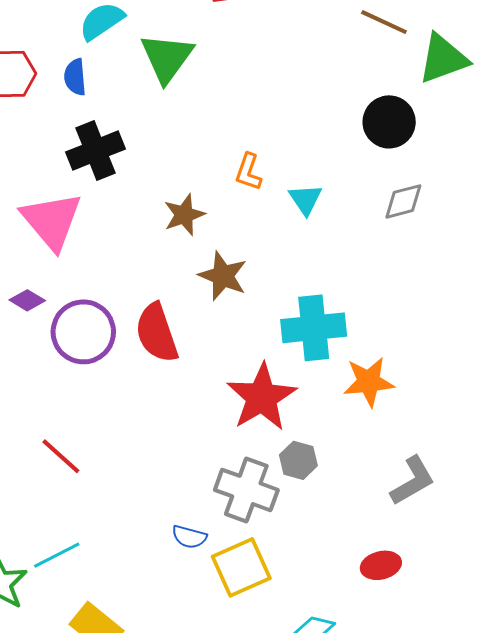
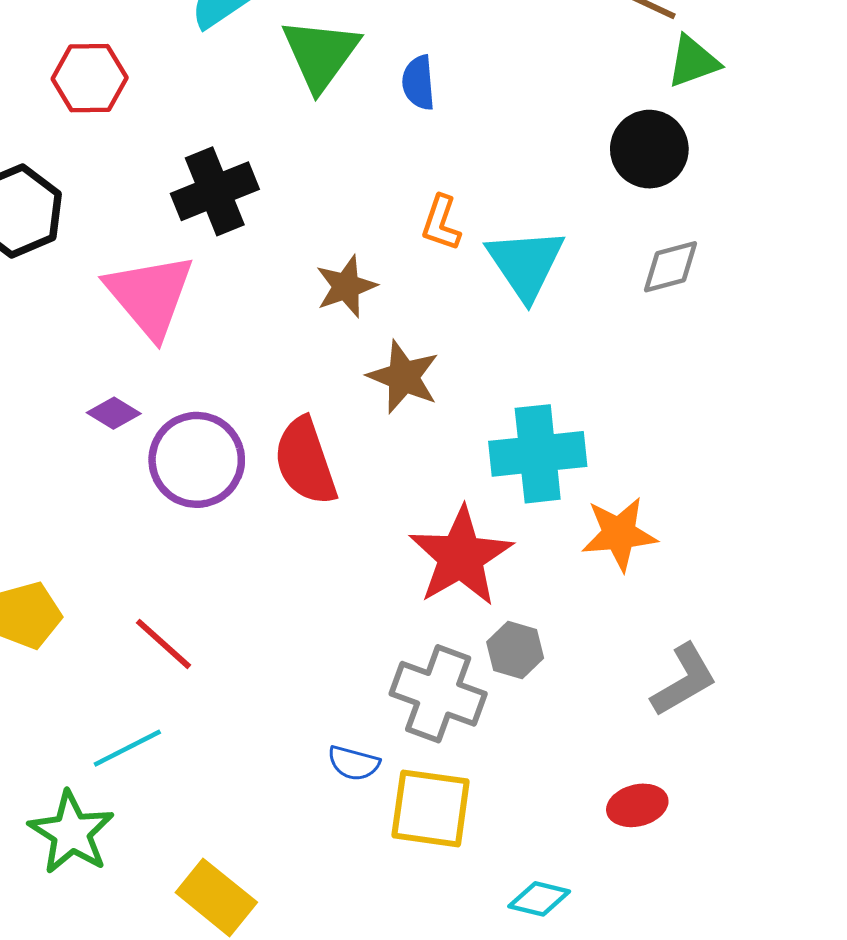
green triangle: (443, 59) -> (693, 62), moved, size x0.7
blue semicircle: (75, 77) -> (418, 83), moved
cyan triangle: (305, 199) -> (526, 264), size x1.6
cyan line: (57, 555) -> (127, 748), moved
yellow square: (241, 567) -> (431, 808), turned 32

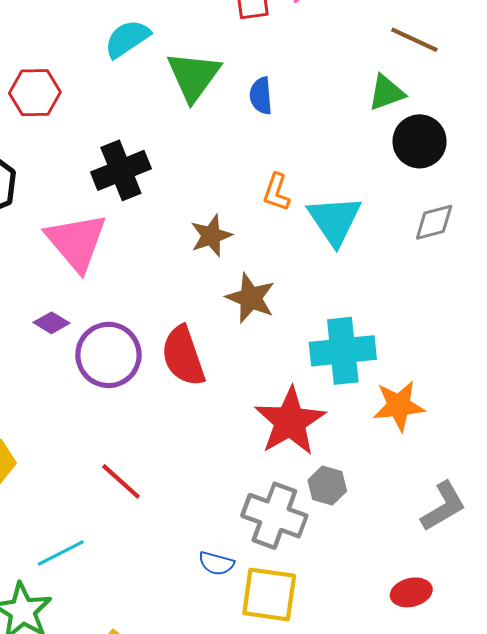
green triangle: (693, 62) -> (386, 93), moved
red line: (164, 644) -> (121, 481), moved

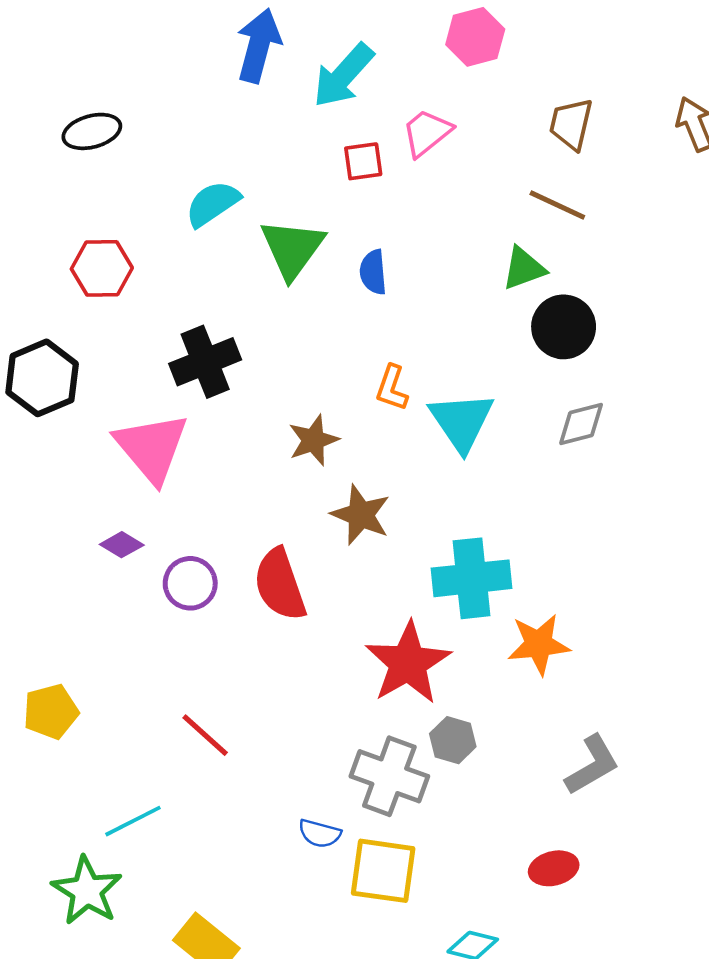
purple circle: (108, 355) -> (190, 583), size x0.7

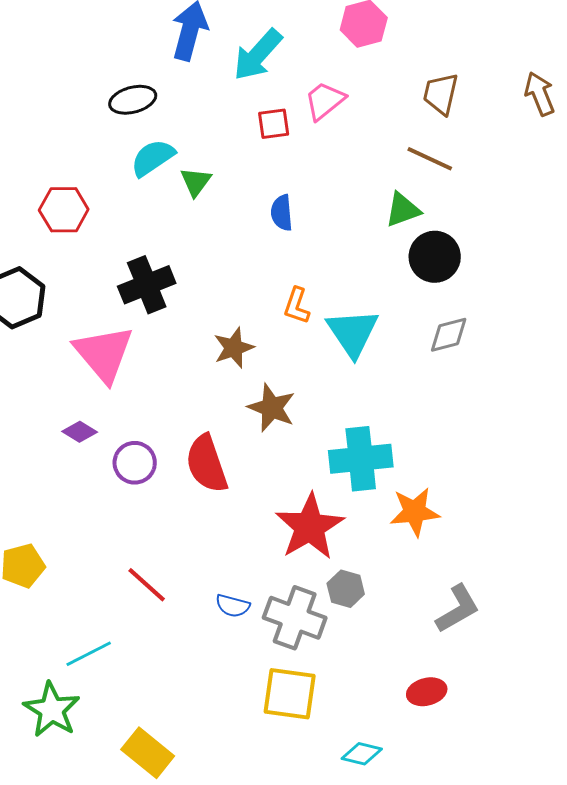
black ellipse: (92, 131) -> (133, 100), moved
green triangle: (292, 248) -> (196, 182), moved, size x0.6
blue semicircle: (320, 833) -> (233, 606), moved

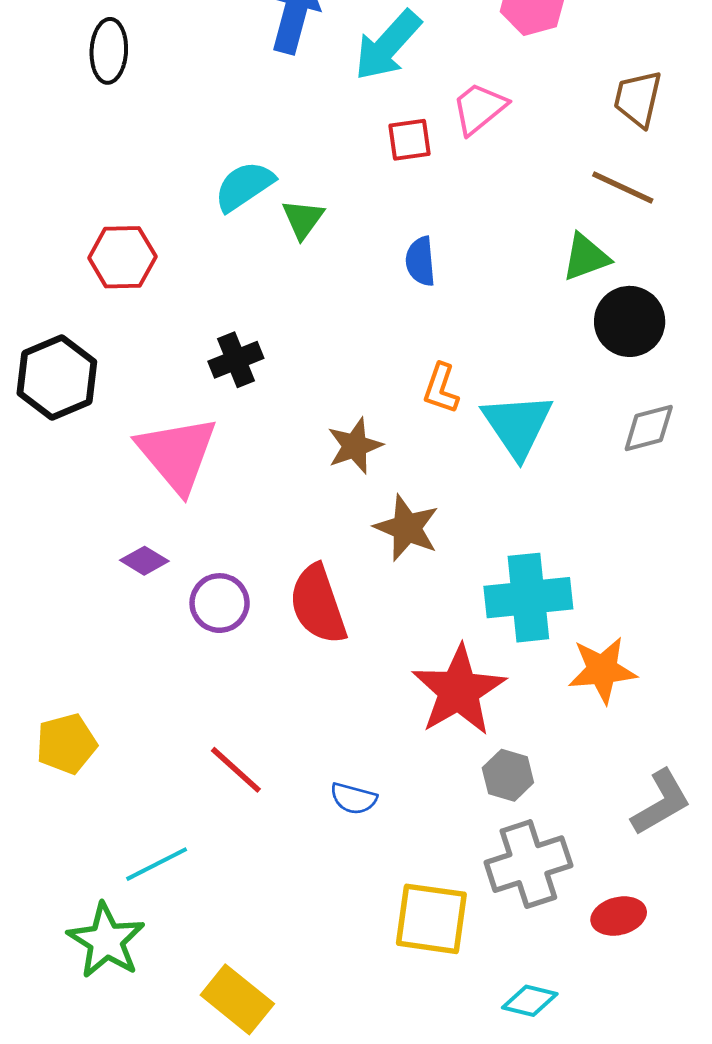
black ellipse: (133, 100) -> (109, 51), moved, turned -72
black cross: (147, 285) -> (236, 360), size x0.7
gray cross: (295, 618) -> (528, 864), moved, turned -38

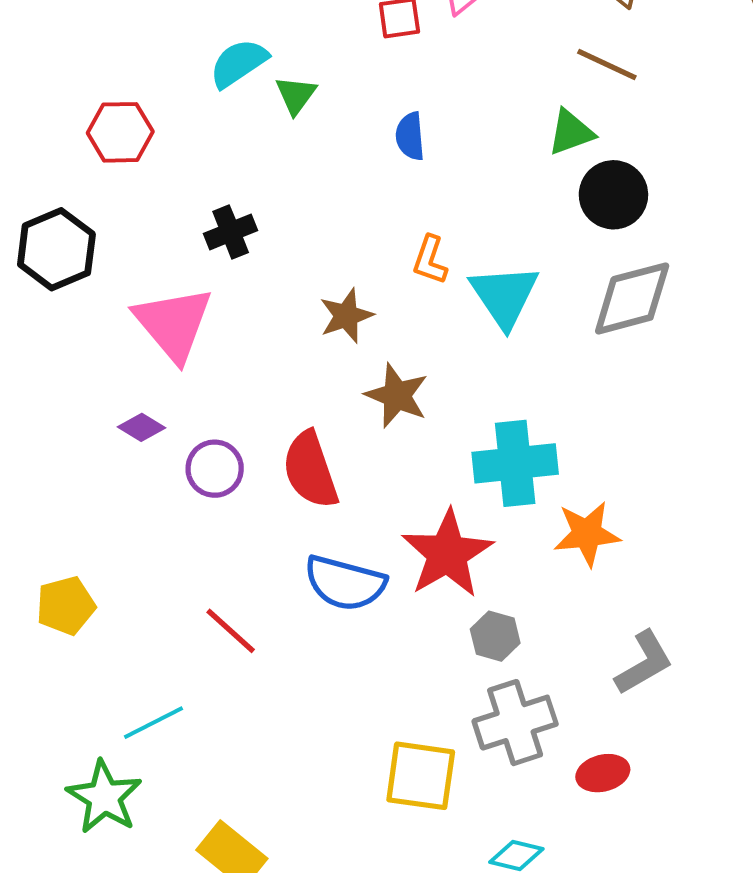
gray diamond: (649, 428) -> (632, 298), size x1.6
blue semicircle: (353, 798) -> (345, 583), moved, size x1.8

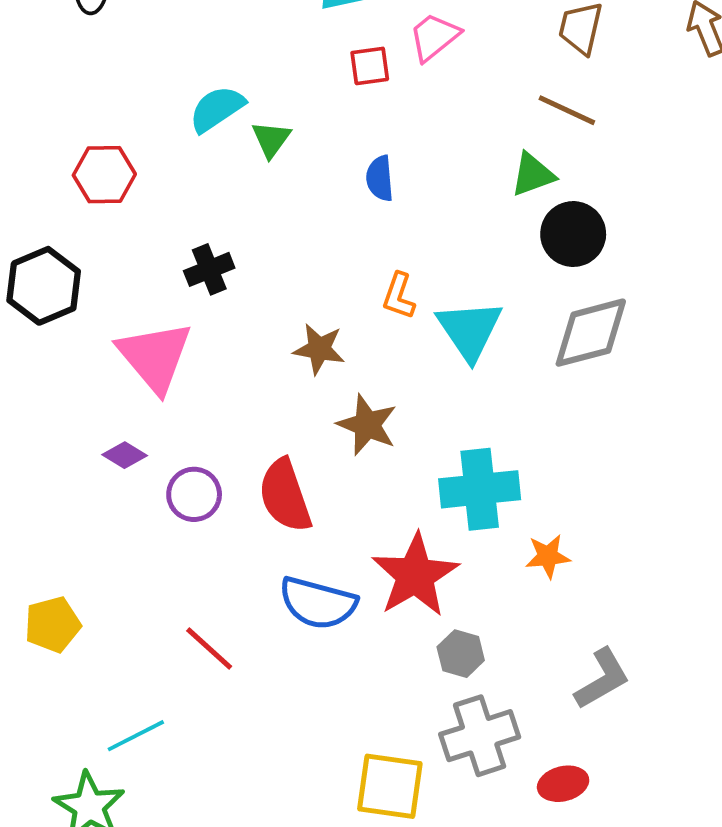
brown star: (346, 316) -> (319, 349), turned 30
orange star: (587, 534) -> (548, 556), size x0.7

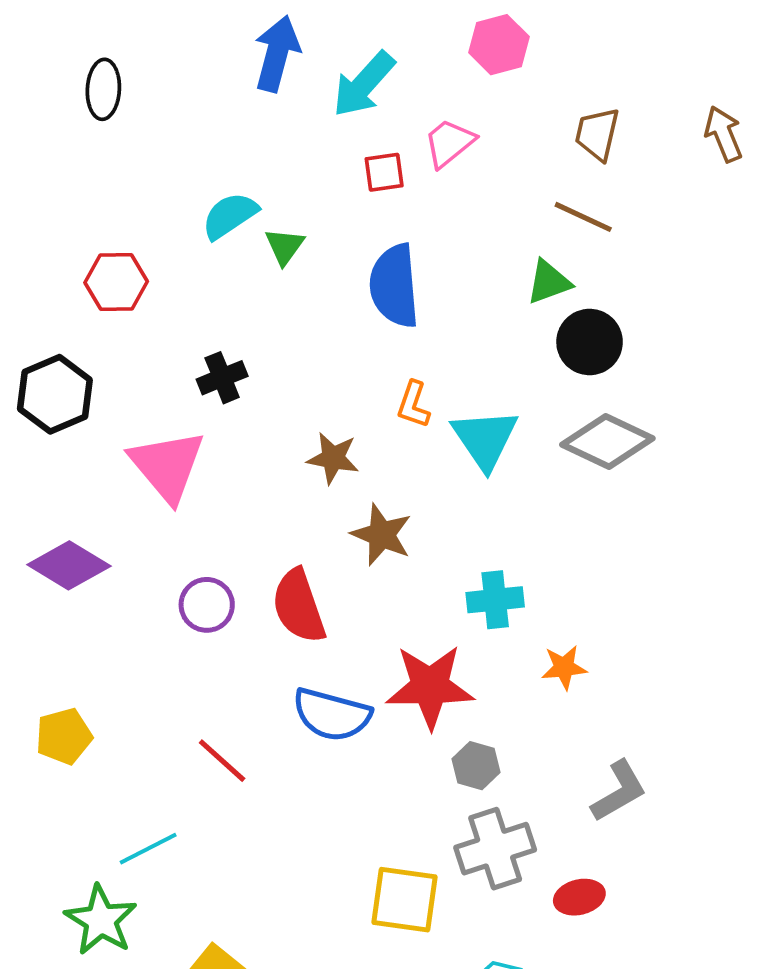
blue semicircle: (380, 178) -> (394, 286), size x1.8
gray diamond: (591, 333) -> (607, 442), turned 40
purple diamond: (125, 455) -> (69, 565), moved, size x1.8
cyan cross: (480, 489) -> (495, 600), size x0.7
red star: (415, 575) -> (430, 687), turned 30

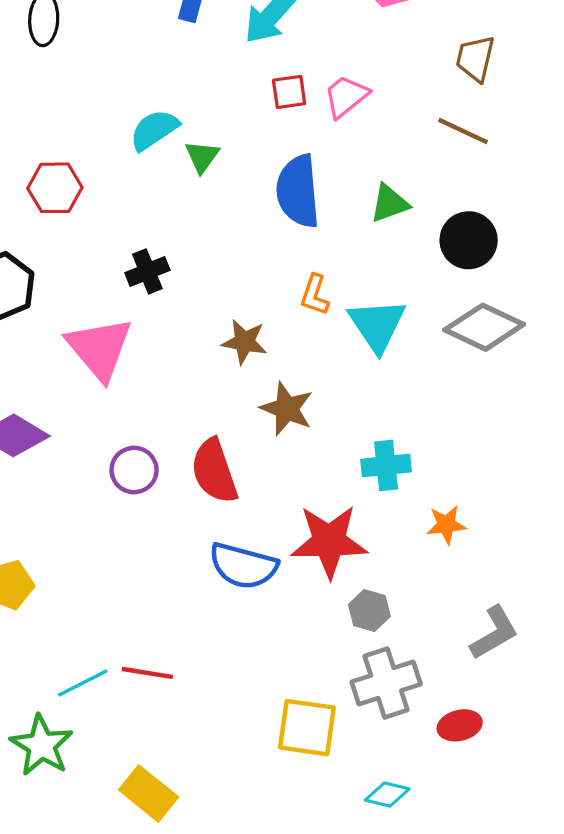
pink trapezoid: (449, 143) -> (346, 96), moved
green triangle: (549, 282) -> (389, 203), moved
red line: (222, 761) -> (147, 673), moved, turned -33

